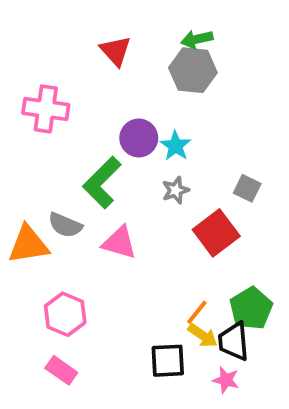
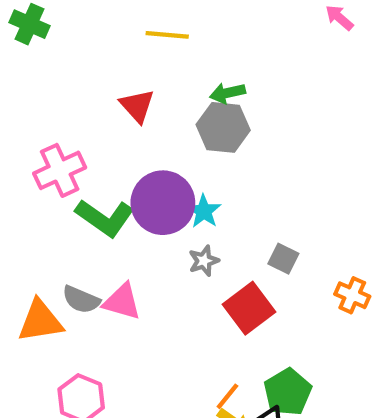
pink cross: (46, 109) -> (60, 170), turned -33
purple circle: (139, 138) -> (163, 203), size x1.5
green L-shape: (102, 183) -> (105, 218), moved, turned -100
pink triangle: (119, 243) -> (122, 302), moved

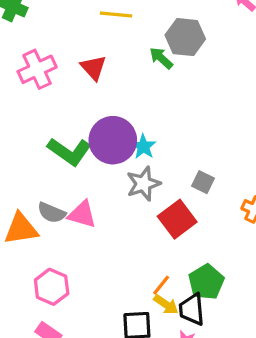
green arrow: (227, 93) -> (161, 58), turned 55
gray hexagon: (223, 127) -> (185, 37), moved
pink cross: (60, 170) -> (37, 69), moved
gray star: (204, 261) -> (143, 184), size x1.5

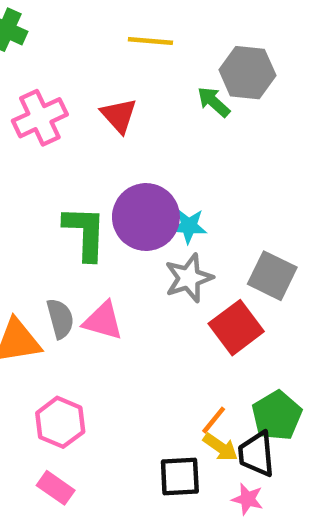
cyan star: (143, 147) -> (189, 226), turned -30
green L-shape: (69, 151) -> (85, 233), turned -123
gray square: (203, 182) -> (272, 276), size x1.5
gray semicircle: (52, 213) -> (60, 319), turned -128

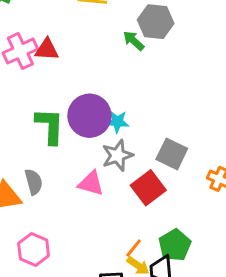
red triangle: (119, 115) -> (47, 50), moved, turned -45
pink triangle: (103, 321) -> (91, 183), moved

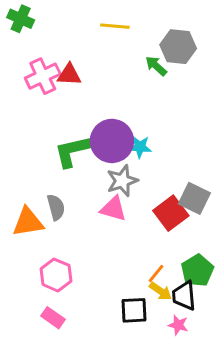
green L-shape: (50, 126) -> (72, 151), turned -105
gray square: (172, 154) -> (194, 198), moved
gray star: (117, 155) -> (122, 181), moved

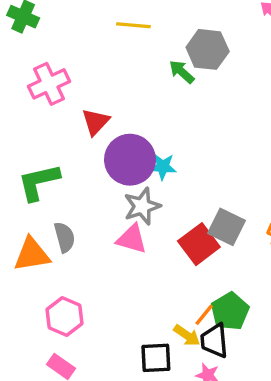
red triangle: (69, 75) -> (96, 122), moved, turned -50
green L-shape: (72, 151) -> (39, 182), moved
orange line: (156, 273) -> (204, 315), moved

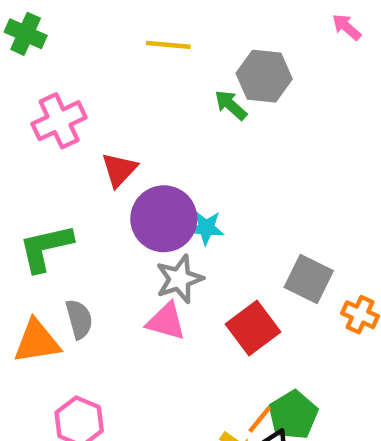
gray square: (227, 227) -> (309, 279), moved

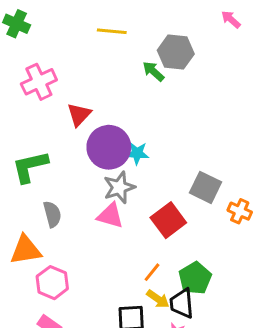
orange triangle: (37, 341) -> (26, 250), moved
orange line: (260, 419) -> (152, 272), moved

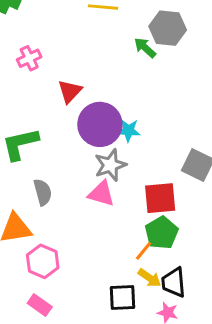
pink cross: (39, 82) -> (29, 58), size x0.7
red square: (168, 220) -> (160, 198), turned 32
green pentagon: (195, 278) -> (162, 233), moved

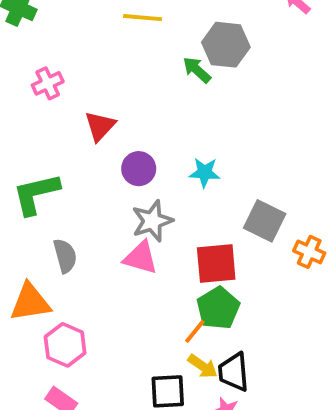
purple circle: (100, 124) -> (139, 169), size x0.6
cyan star: (128, 130) -> (205, 172), moved

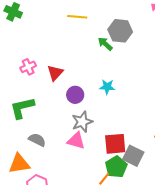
pink cross: (48, 83) -> (28, 67), moved
cyan star: (205, 172) -> (107, 87), moved
gray square: (265, 221) -> (133, 156), moved
gray semicircle: (65, 256) -> (37, 140), turned -48

